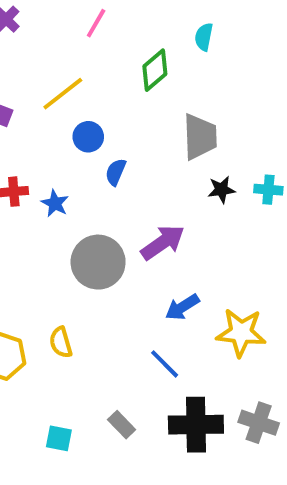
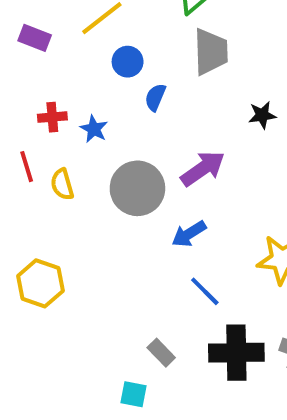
gray trapezoid: (200, 137) -> (211, 52), moved
blue arrow: (182, 307) -> (189, 234), moved
yellow semicircle: (61, 342) -> (62, 184), moved
cyan square: (59, 438) -> (134, 394), moved

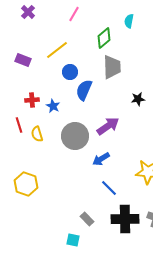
blue semicircle: (155, 97) -> (84, 90), size x1.5

